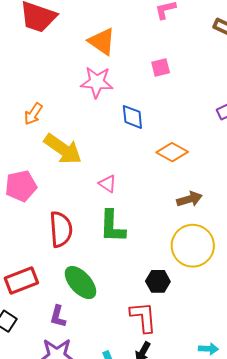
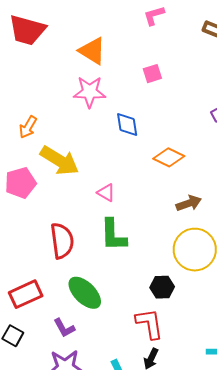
pink pentagon: (21, 186) -> (20, 183), moved
purple L-shape: (58, 316) -> (64, 328), turned -40

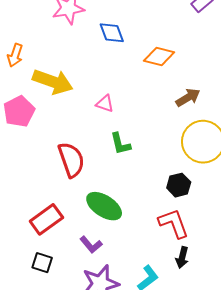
green L-shape: (113, 235) -> (120, 144), size x0.7

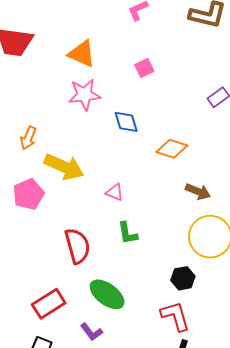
brown arrow: (188, 97) -> (198, 192), turned 50

